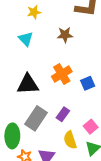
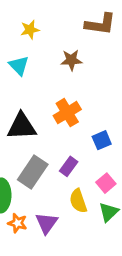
blue square: (88, 83) -> (102, 140), moved

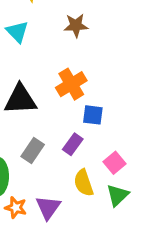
blue square: (102, 140) -> (93, 115), moved, turned 30
gray rectangle: (33, 172) -> (33, 150), size x0.7

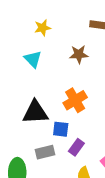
blue square: (93, 115) -> (61, 129), moved
gray rectangle: (33, 150) -> (45, 152), turned 42

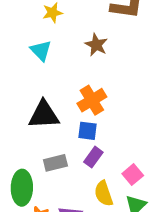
brown star: (79, 54) -> (96, 45), turned 30
blue square: (61, 129) -> (88, 131), moved

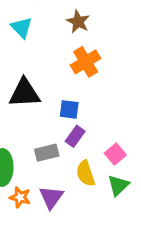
orange cross: (92, 100) -> (86, 62), moved
gray rectangle: (55, 163) -> (47, 153), moved

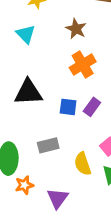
purple rectangle: (75, 136) -> (92, 107), moved
orange star: (20, 197) -> (24, 185), turned -30
purple triangle: (51, 197) -> (57, 198), moved

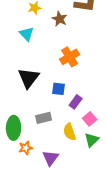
brown star: (76, 29) -> (60, 19), moved
black triangle: (28, 92) -> (29, 78), turned -50
purple rectangle: (92, 107) -> (76, 102), moved

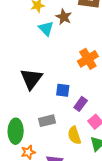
cyan triangle: (27, 34) -> (46, 28), moved
orange cross: (70, 57) -> (88, 59), moved

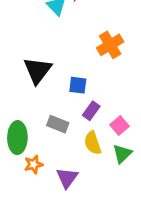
purple rectangle: (81, 104) -> (91, 111), moved
gray rectangle: (47, 121) -> (58, 124), turned 35

